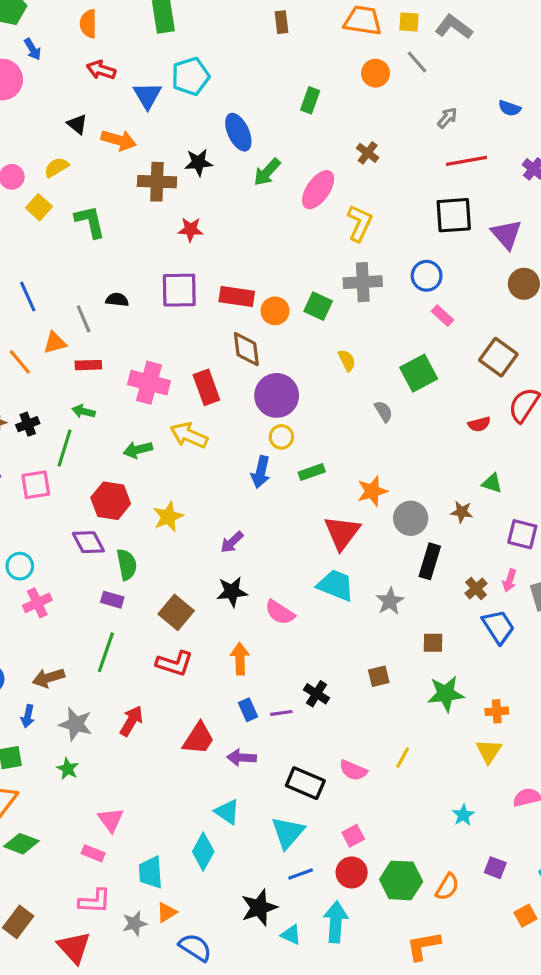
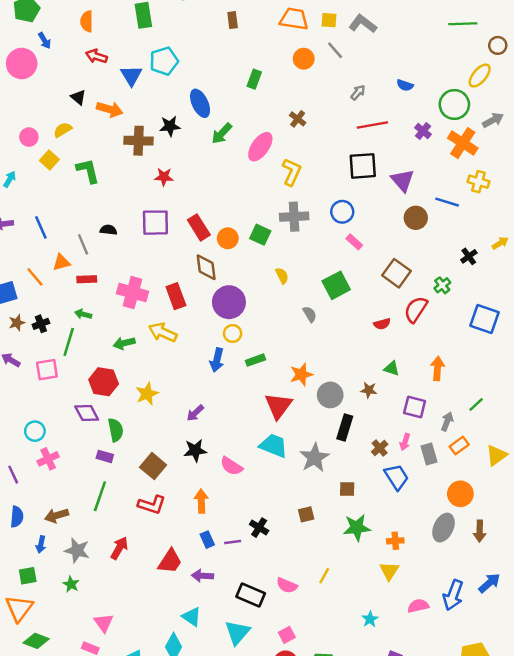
red rectangle: (237, 297) -> (199, 227), turned 50
gray star: (390, 601) -> (315, 458), size x1.4

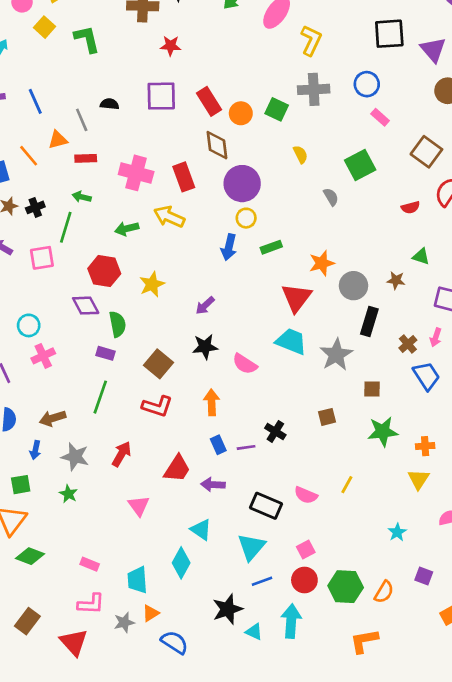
pink triangle: (104, 623) -> (139, 506), moved

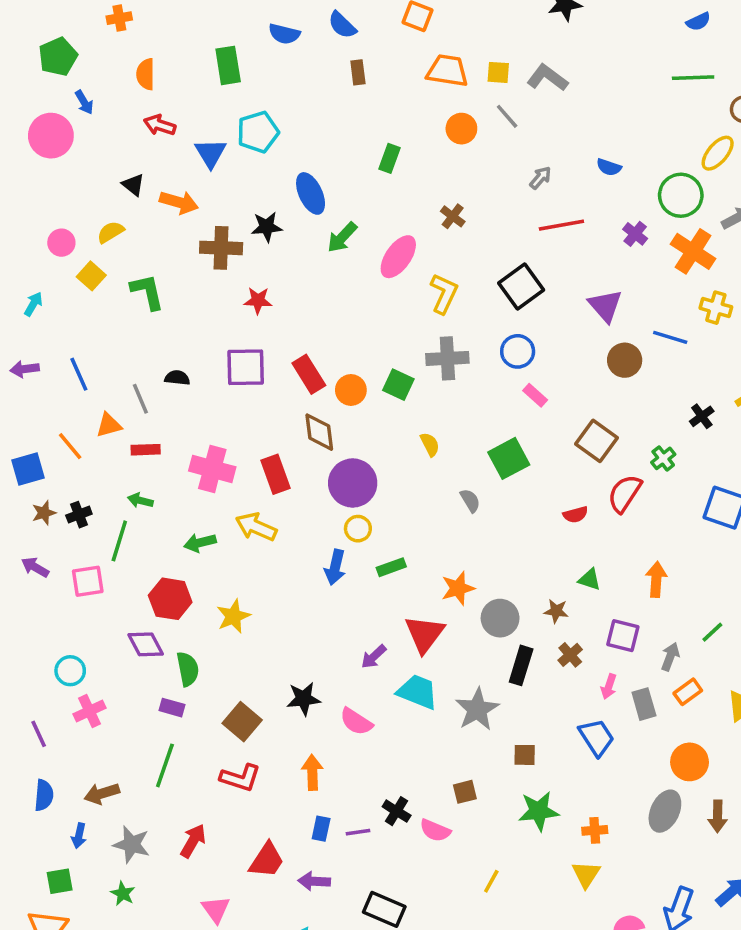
black square: (389, 34) -> (521, 286), moved, turned -32
purple arrow: (205, 306) -> (374, 657), moved
brown cross: (408, 344) -> (570, 655), moved
blue rectangle: (218, 445) -> (321, 829), turned 36
pink semicircle: (306, 495) -> (435, 830), moved

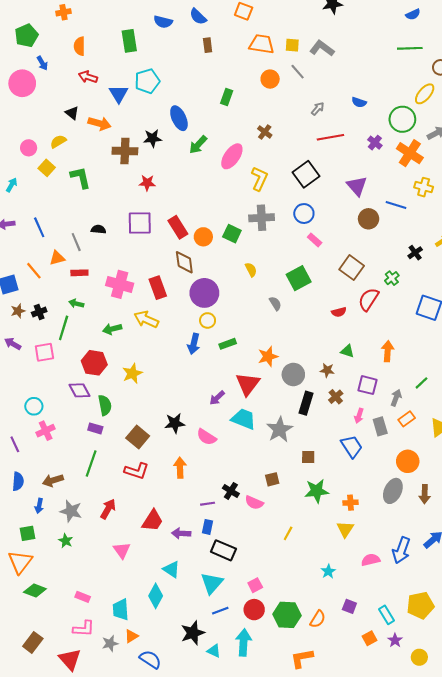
blue rectangle: (321, 829) -> (208, 527), moved

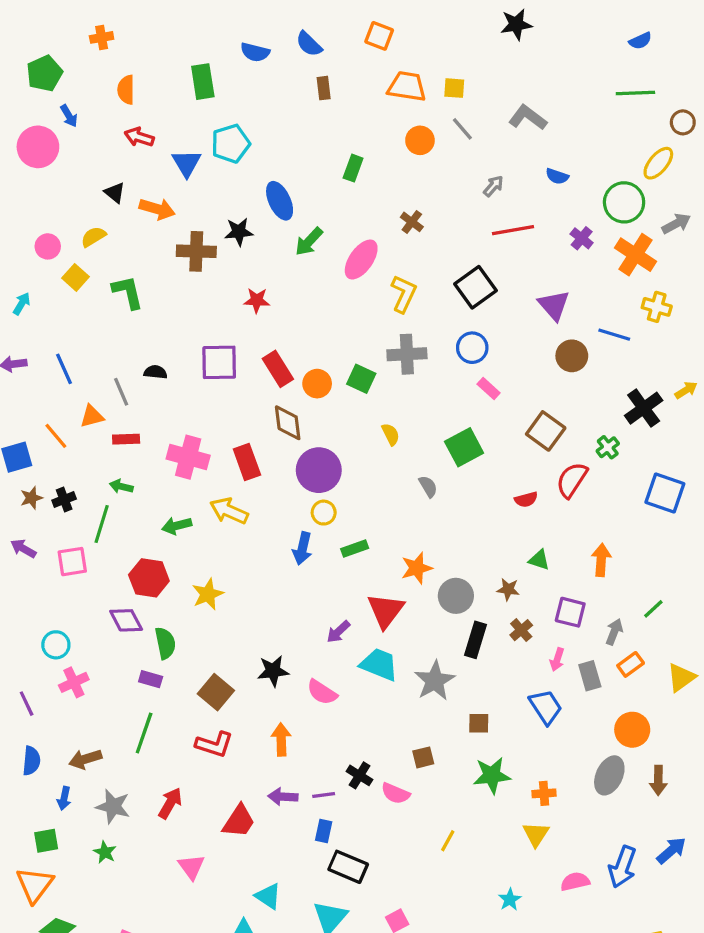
gray L-shape: (322, 48) -> (528, 117), moved
red star: (147, 183) -> (257, 300), moved
black cross: (415, 253) -> (644, 408), size x1.6
purple arrow: (181, 533) -> (283, 797), moved

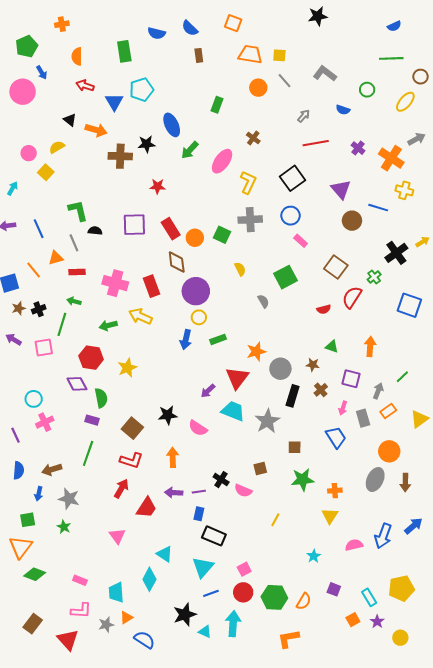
green circle: (624, 202) -> (367, 90), moved, size x0.6
green L-shape: (128, 292) -> (78, 211), moved
red arrow: (170, 803) -> (121, 489), moved

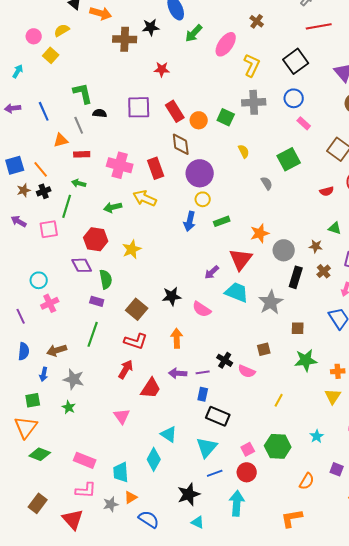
orange line: (34, 270) -> (41, 169), moved
pink rectangle: (80, 580) -> (85, 460), size x1.5
green hexagon: (274, 597) -> (278, 446), moved
cyan triangle: (205, 632) -> (198, 522), moved

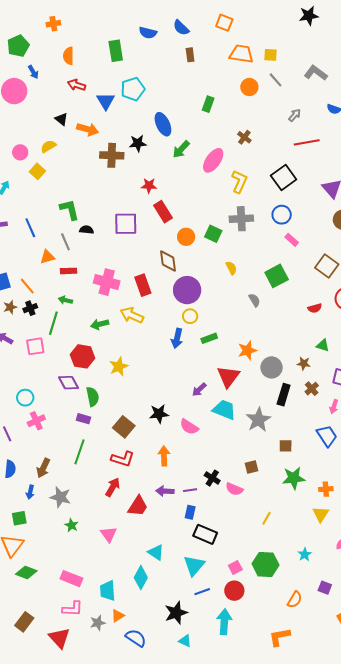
red rectangle: (175, 111) -> (163, 212), moved
brown arrow: (57, 350) -> (43, 468), turned -48
green star: (69, 407) -> (71, 525), moved

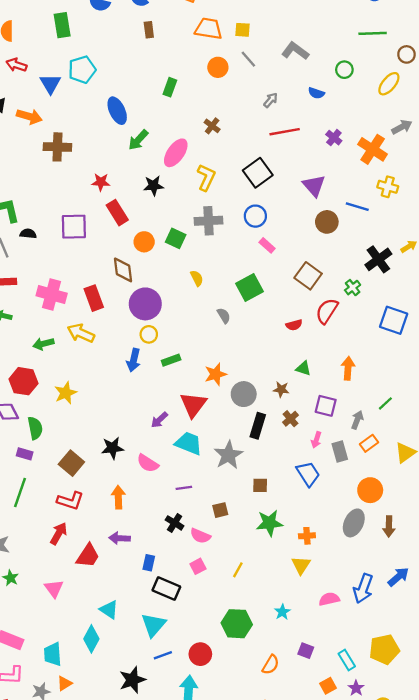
black star: (138, 143) -> (153, 186), moved
purple line: (190, 490) -> (184, 488), moved
pink square: (235, 567) -> (198, 566), moved

